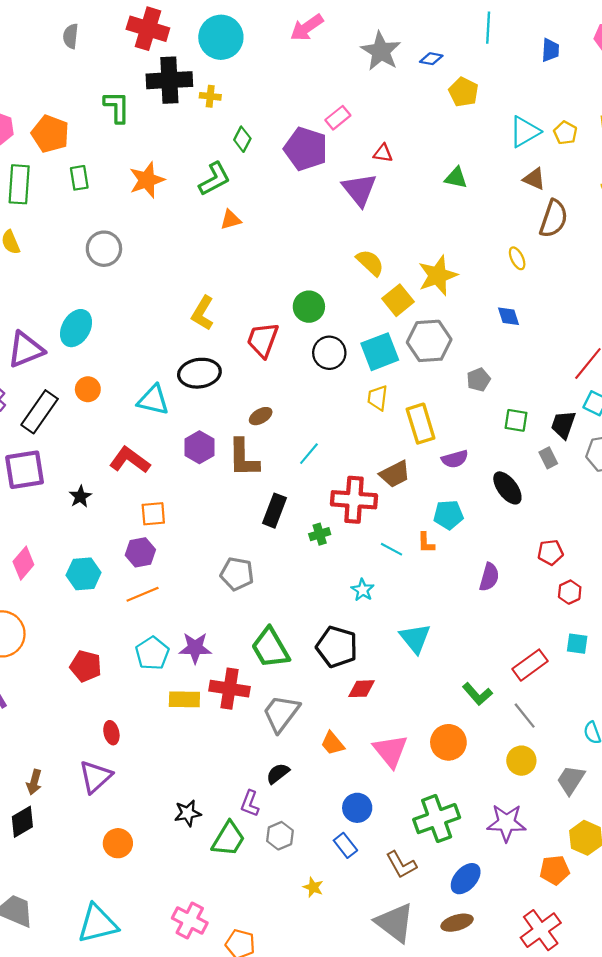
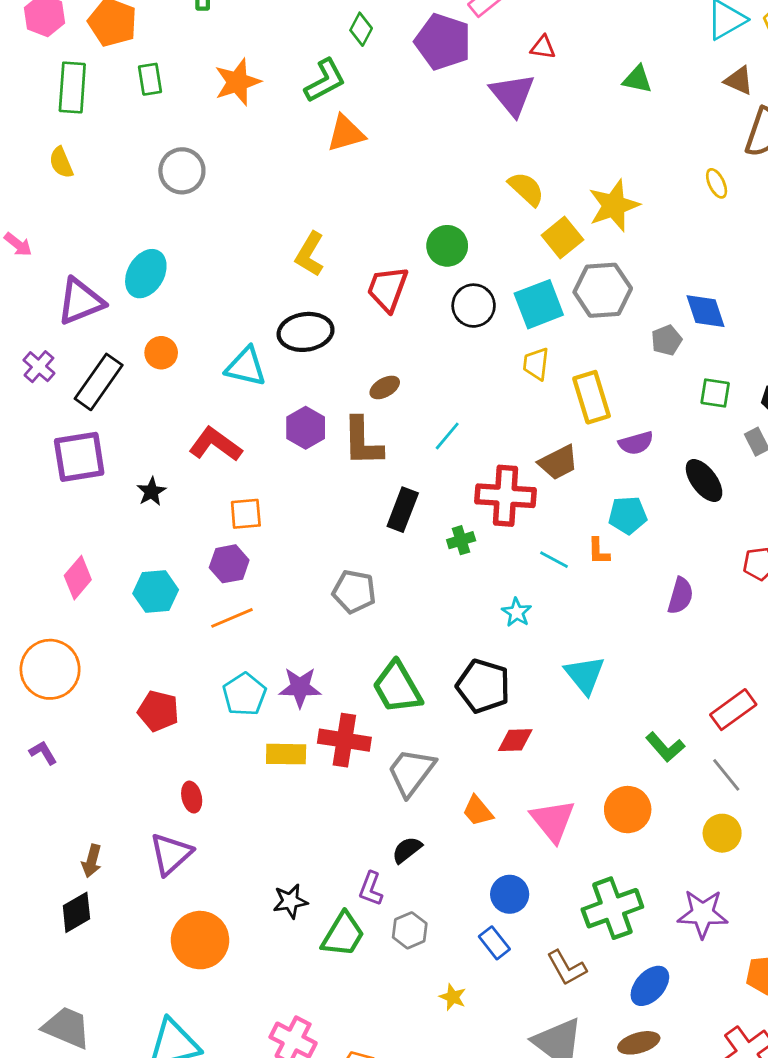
orange triangle: (231, 220) -> (346, 133), size x1.4
blue diamond: (509, 316) -> (705, 311), moved, size x1.4
orange circle: (118, 843) -> (200, 940), size x1.5

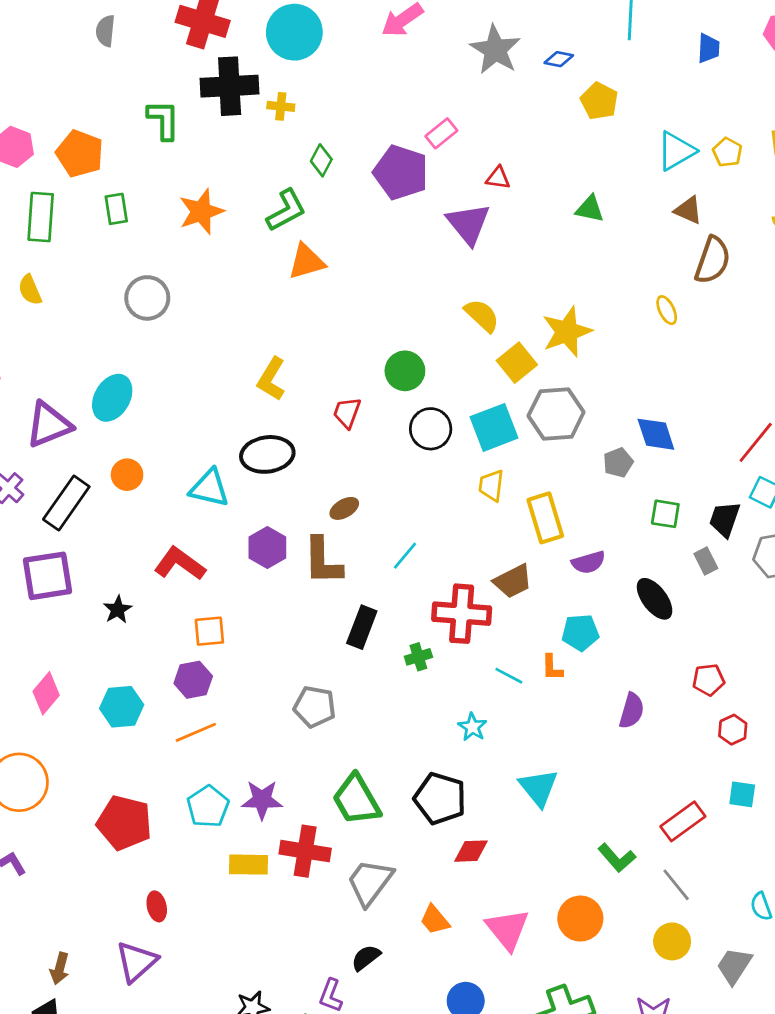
red trapezoid: (387, 289) -> (347, 413), size x0.7
red pentagon: (158, 711) -> (124, 823), size x1.4

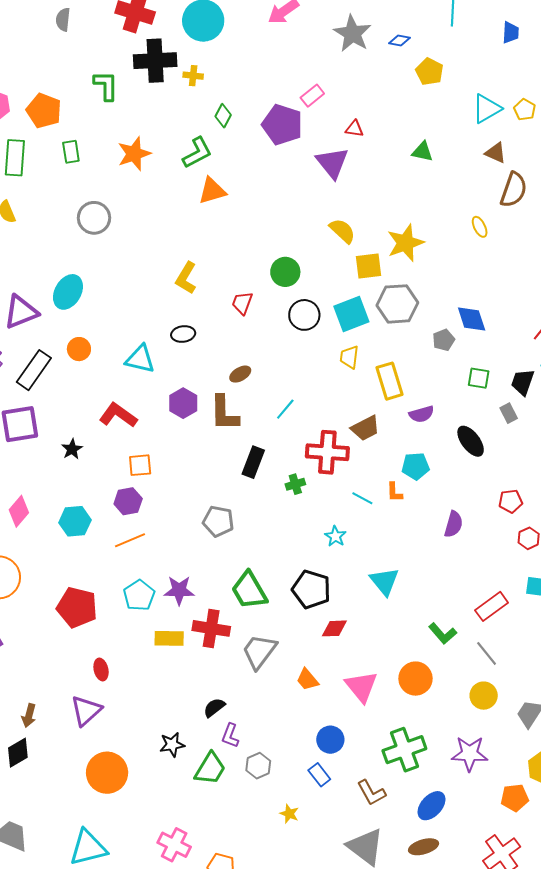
yellow square: (517, 363) -> (368, 266), turned 32
black ellipse: (267, 454) -> (183, 334), size x0.6
black semicircle: (366, 958) -> (214, 708), moved

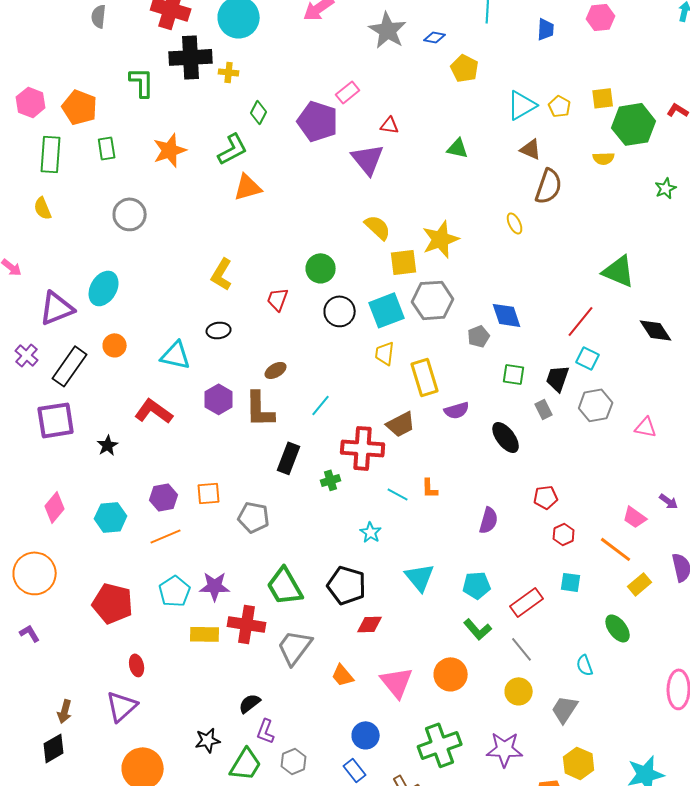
orange square: (140, 465) -> (209, 493), moved
cyan pentagon: (415, 466) -> (477, 585), moved

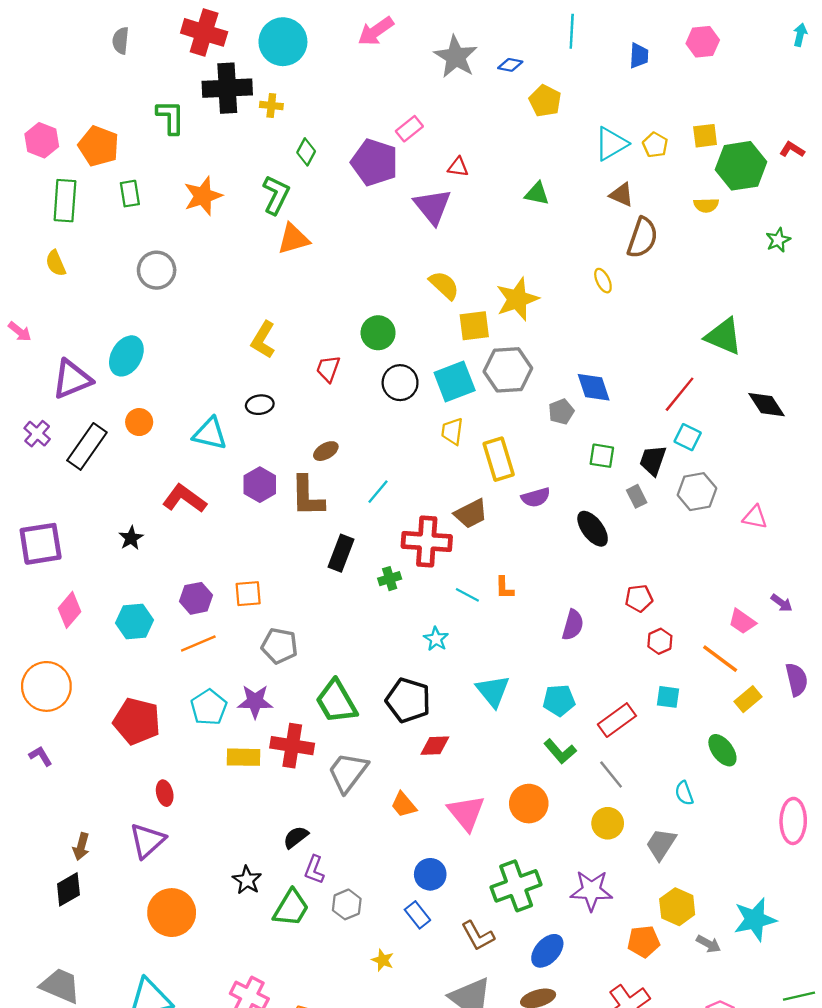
green L-shape: (233, 149) -> (276, 195), turned -36
purple square: (56, 420) -> (41, 544), moved
gray pentagon: (254, 517) -> (279, 646), moved
black star: (208, 740) -> (247, 880), turned -30

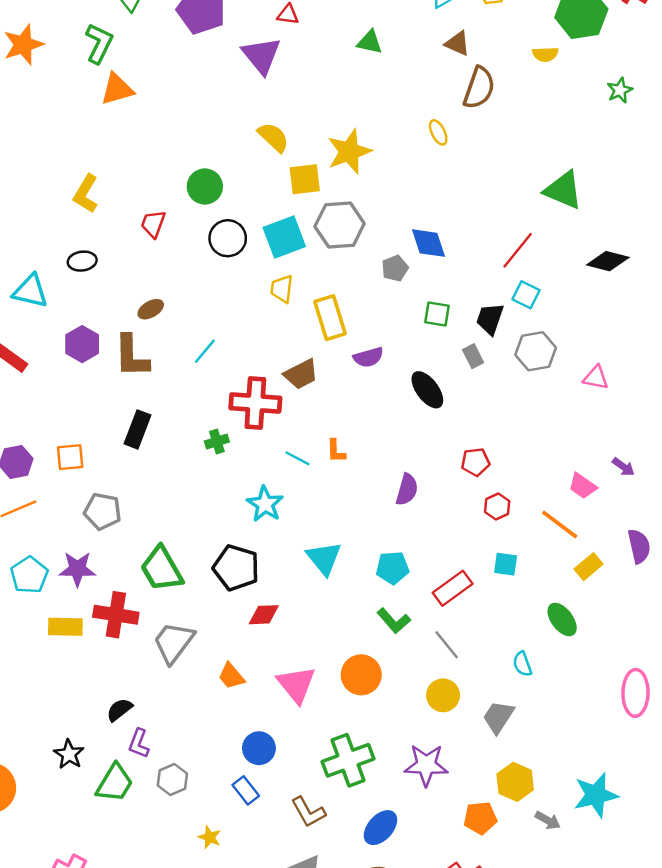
black diamond: (766, 405) -> (608, 261), turned -42
black rectangle: (341, 553) -> (137, 429), moved
cyan star: (436, 639) -> (265, 504), size x1.4

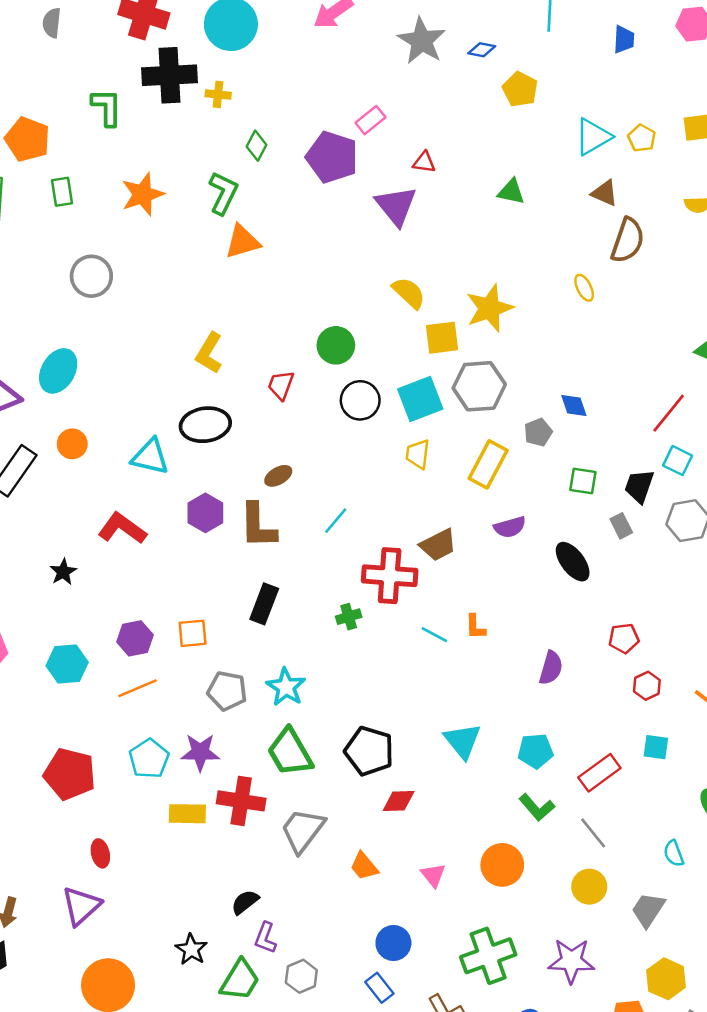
blue diamond: (429, 243) -> (574, 405), size x0.7
black ellipse: (82, 261) -> (205, 425), size x1.6
yellow rectangle: (330, 318) -> (488, 464), moved, turned 45
cyan star: (265, 504) -> (286, 687), moved
pink triangle: (296, 684) -> (433, 875), size x0.6

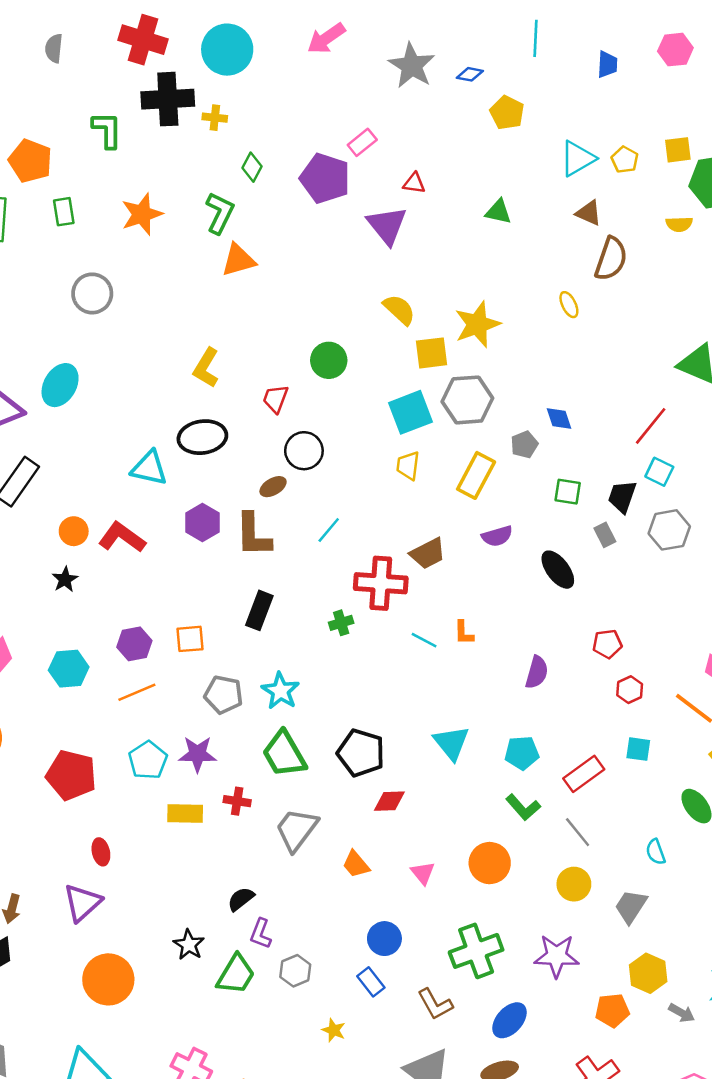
black circle: (360, 400) -> (304, 451), moved
orange circle: (72, 444) -> (74, 531), moved
red cross: (241, 801) -> (237, 801), size x0.6

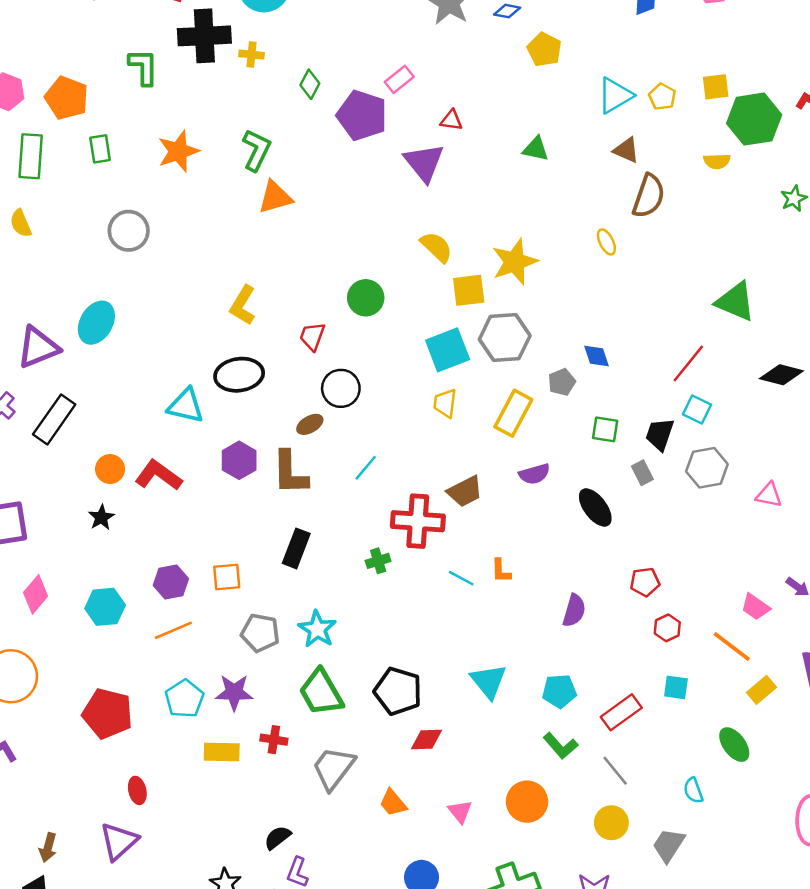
green diamond: (252, 167) -> (310, 84), moved

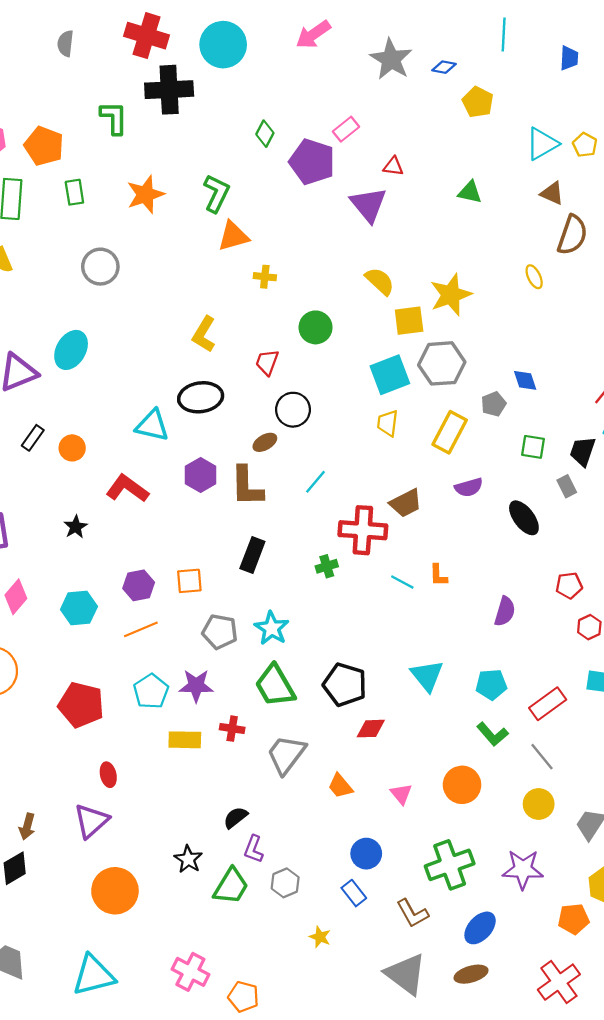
yellow cross: (252, 55) -> (265, 277), moved
black rectangle: (54, 419) -> (33, 438), size x0.6
orange circle: (110, 469) -> (72, 448), moved

